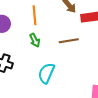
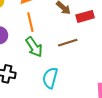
green arrow: (35, 40) -> (34, 47), size x1.5

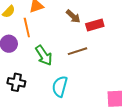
orange line: (30, 22) -> (27, 27), moved

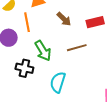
brown arrow: (73, 16) -> (64, 19), moved
black cross: (16, 82) -> (24, 68), moved

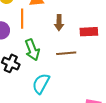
brown arrow: (64, 19) -> (59, 23), turned 35

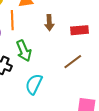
brown line: (66, 53) -> (73, 62), moved, turned -30

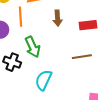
brown line: (73, 62) -> (82, 57), turned 30

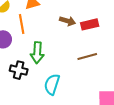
brown arrow: (58, 18) -> (68, 21), moved, turned -63
green arrow: (33, 47) -> (37, 53), turned 35

